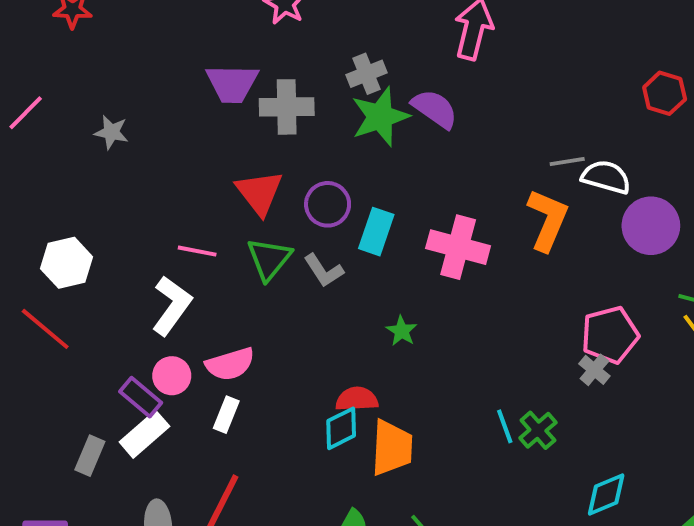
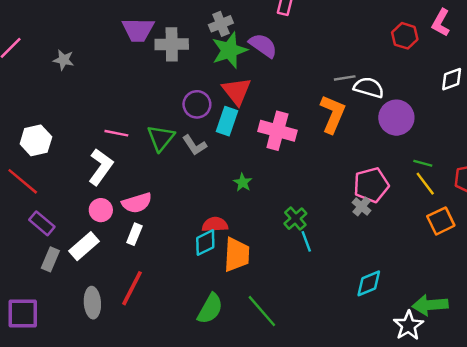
red triangle: (259, 193) -> (237, 91), moved
purple rectangle: (141, 397) -> (42, 223), moved
green cross: (538, 430) -> (295, 219), moved

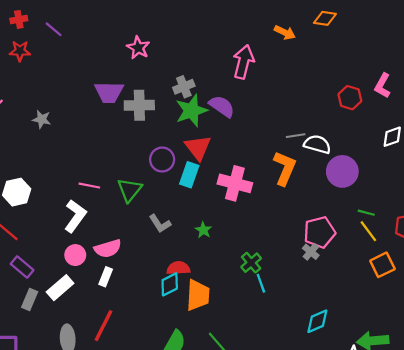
gray L-shape: (195, 145) -> (160, 224), moved

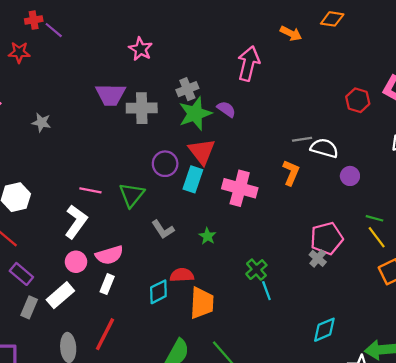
red cross: (19, 19) -> (34, 20), moved
purple semicircle: (222, 106) -> (226, 109), size x0.7
orange L-shape: (285, 168) -> (291, 173), size x0.7
purple circle: (342, 171) -> (350, 176), size x0.6
cyan diamond: (170, 284) -> (158, 292), moved

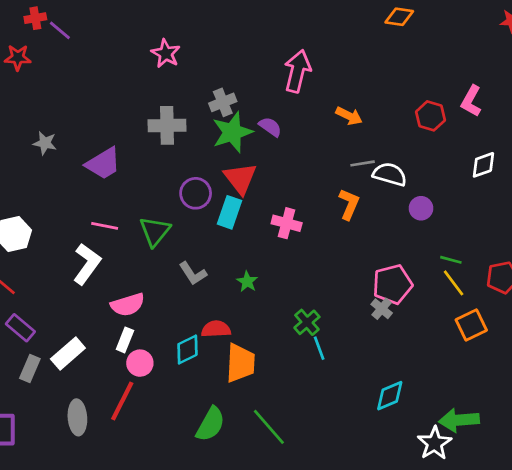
orange arrow: (291, 33) -> (349, 116), moved
purple trapezoid: (110, 95) -> (103, 163), moved, turned -32
pink cross: (240, 188) -> (287, 223), size x0.7
pink circle: (76, 262) -> (140, 363), moved

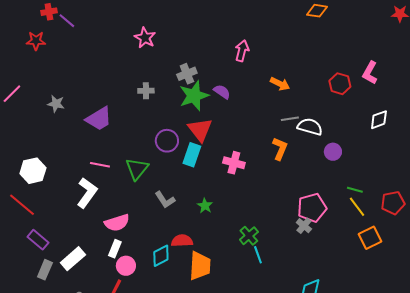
pink arrow: (297, 71) -> (242, 51), size x0.7
gray cross: (167, 125) -> (146, 91), size x0.6

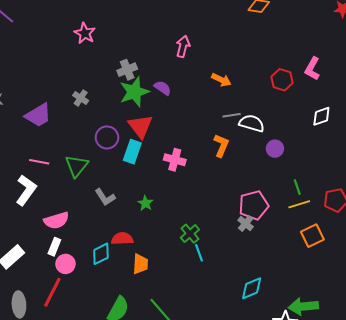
gray cross: (146, 91) -> (81, 98), moved, turned 35
green line: (355, 190) -> (297, 187), turned 56
yellow line: (357, 207) -> (299, 204), turned -70
orange trapezoid: (200, 266) -> (140, 264), size x0.7

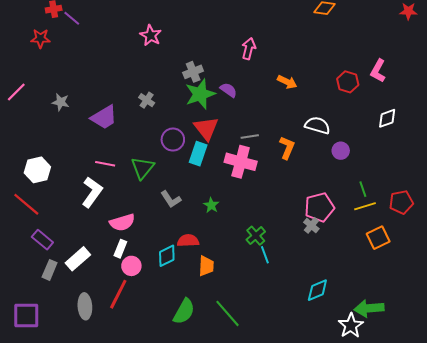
gray line: (231, 115) -> (250, 137), moved
pink cross: (175, 160) -> (241, 162), size x1.4

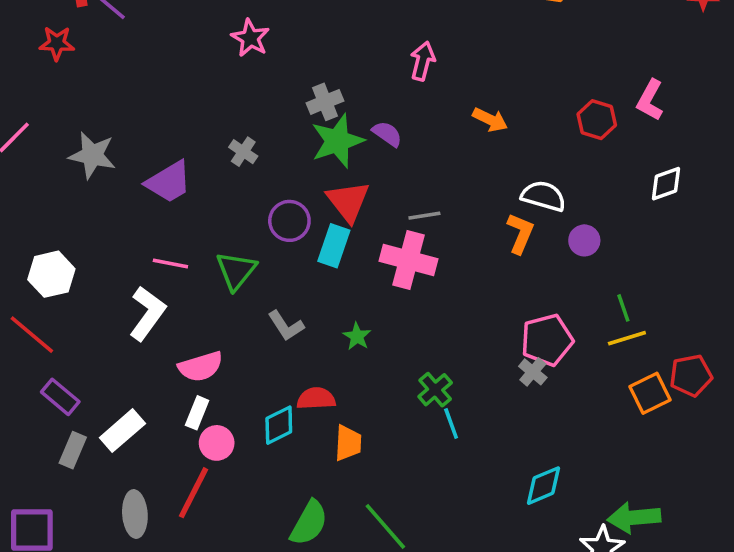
gray star: (61, 102) -> (92, 155), size x1.5
orange L-shape: (287, 148) -> (520, 233), moved
red pentagon: (401, 202) -> (691, 375), moved

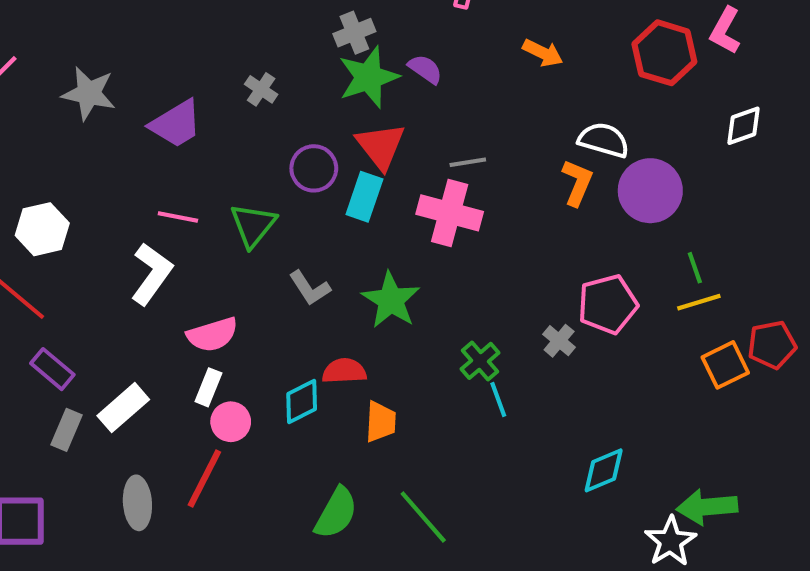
red hexagon: (597, 120) -> (664, 53), size x1.4
purple circle: (584, 240) -> (650, 191), size x1.8
green star: (357, 336) -> (391, 300), size x1.8
gray cross: (533, 372) -> (559, 341), moved

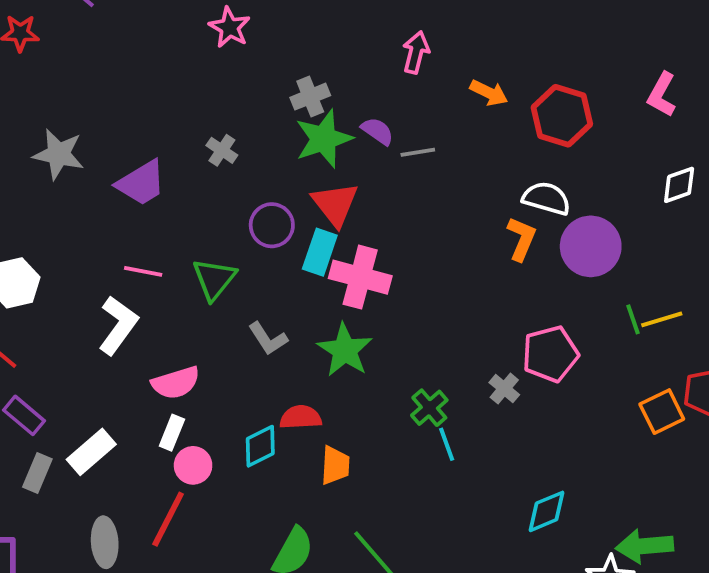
orange arrow: (543, 53) -> (489, 93), moved
red hexagon: (664, 53) -> (562, 116), moved
gray line: (468, 162) -> (418, 152), moved
pink cross: (450, 213) -> (360, 277), moved
yellow line: (699, 302) -> (662, 319), moved

